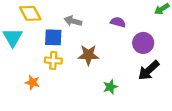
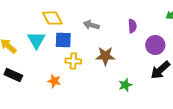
purple semicircle: (118, 22) -> (132, 26), turned 72
blue square: (53, 37) -> (63, 40), moved

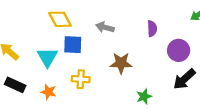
cyan triangle: (36, 40) -> (47, 57), moved
yellow cross: (73, 61) -> (81, 79), moved
orange star: (54, 81) -> (49, 92), moved

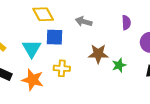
orange star: (49, 92) -> (33, 80), size x1.5
green star: (144, 96) -> (119, 65), moved

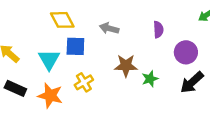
yellow cross: (62, 68) -> (84, 82), turned -35

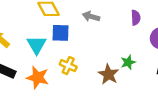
brown star: (126, 66) -> (108, 74), moved, turned 30
yellow cross: (84, 82) -> (68, 66), turned -35

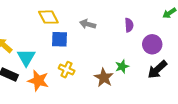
cyan triangle: (37, 45) -> (26, 57), moved

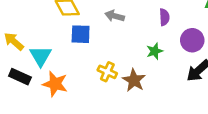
green star: (122, 66) -> (155, 51), moved
yellow cross: (67, 70) -> (107, 72), moved

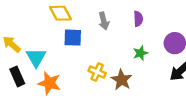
gray arrow: (115, 16) -> (104, 21), turned -119
purple semicircle: (164, 17) -> (138, 19), moved
black rectangle: (20, 77) -> (17, 76), turned 42

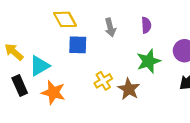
green star: (140, 53) -> (149, 61), size x1.5
cyan triangle: (36, 58) -> (39, 66), turned 30
yellow cross: (97, 72) -> (103, 81), turned 35

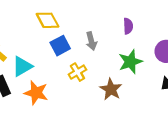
gray arrow: (110, 28) -> (91, 41), moved
blue square: (78, 45) -> (60, 46), turned -30
yellow cross: (103, 81) -> (77, 72), moved

